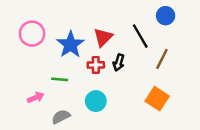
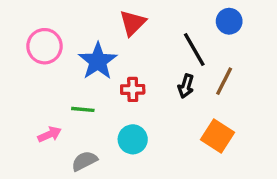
red triangle: (103, 37) -> (133, 23), moved
black arrow: (119, 63) -> (186, 86), moved

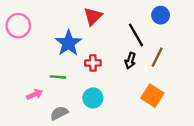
pink circle: (45, 46) -> (18, 26), moved

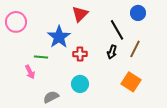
green line: (58, 77) -> (41, 57), moved
pink arrow: (35, 94) -> (30, 72), moved, turned 88

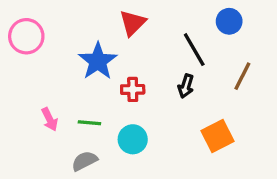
brown line: (135, 49) -> (242, 76), moved
green line: (41, 57) -> (89, 123), moved
orange square: (131, 82) -> (217, 136), turned 30

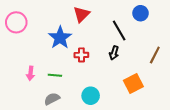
brown line: (242, 76) -> (155, 55), moved
pink arrow: (50, 119) -> (31, 73), turned 32
cyan circle: (133, 139) -> (91, 96), moved

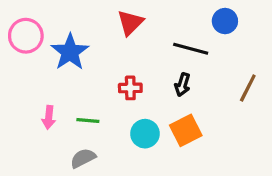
black line: (119, 31) -> (191, 49), turned -45
blue star: (60, 38) -> (70, 52), moved
orange square: (133, 83) -> (186, 130), moved
cyan circle: (91, 96) -> (145, 134), moved

